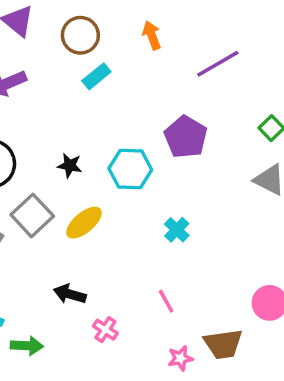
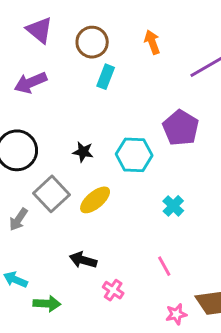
cyan rectangle: (96, 76) -> (106, 77), turned -30

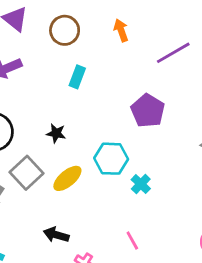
cyan rectangle: (106, 77) -> (77, 77), moved
cyan hexagon: (134, 155) -> (111, 159), moved

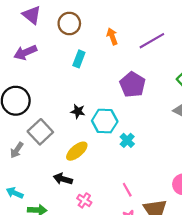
orange arrow: (121, 30) -> (112, 36), moved
black star: (56, 133) -> (78, 111), moved
yellow ellipse: (67, 178) -> (77, 151), moved
pink line: (132, 240) -> (127, 190), moved

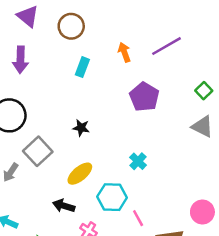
orange arrow: (112, 36) -> (124, 52), moved
purple arrow: (25, 52) -> (20, 60), turned -65
cyan hexagon: (105, 121) -> (112, 197), moved

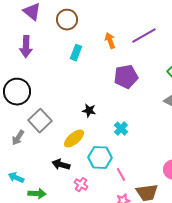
purple pentagon: (144, 97) -> (126, 77), turned 30
black star: (81, 128) -> (89, 111), moved

